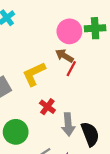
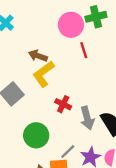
brown arrow: (64, 56) -> (38, 56), moved
red line: (71, 69) -> (84, 50), moved, turned -35

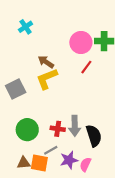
red line: (84, 50) -> (86, 67), turned 40
red cross: (63, 104) -> (58, 129), moved, turned -32

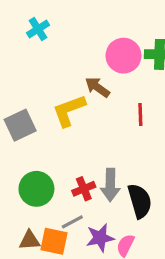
brown arrow: (46, 62) -> (97, 87), moved
red line: (86, 67) -> (140, 114), moved, turned -40
red cross: (58, 129) -> (84, 189), turned -32

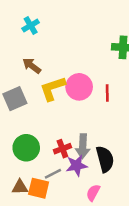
pink circle: (123, 56) -> (79, 87), moved
brown arrow: (97, 87) -> (32, 66), moved
purple star: (100, 238) -> (77, 165), moved

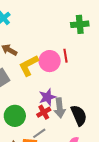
red line: (107, 93) -> (65, 56), moved
purple star: (77, 165) -> (47, 97), moved

